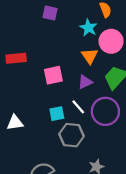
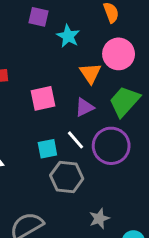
cyan star: (88, 28) -> (68, 36), moved

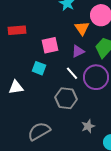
cyan square: (47, 149) -> (39, 68), moved, turned 32

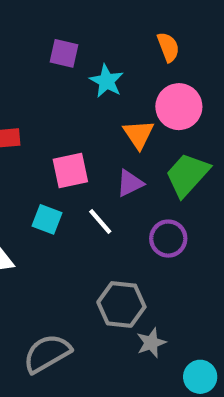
white line: (72, 73) -> (100, 221), moved
purple circle: (96, 77) -> (168, 239), size x0.7
gray hexagon: (66, 98) -> (121, 304), moved

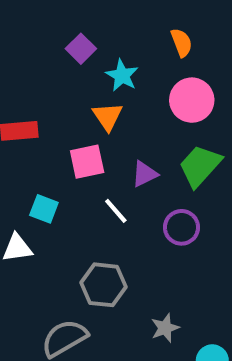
purple square: (64, 53) -> (81, 49), turned 32
orange triangle: (138, 134) -> (108, 116), moved
cyan square: (47, 219) -> (44, 209), moved
gray hexagon: (121, 304) -> (103, 285), moved

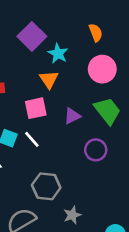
purple square: (81, 49) -> (32, 36), size x1.5
green trapezoid: (200, 166) -> (107, 111), turned 100
white line: (116, 211) -> (32, 139), moved
gray star: (165, 328) -> (72, 215), moved

